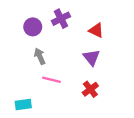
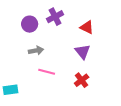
gray arrow: (40, 56) -> (36, 51), turned 104
cyan rectangle: (23, 104) -> (11, 90), moved

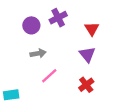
red triangle: (87, 27) -> (92, 29), turned 32
pink line: (47, 72) -> (49, 76), turned -56

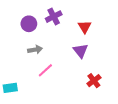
red cross: (86, 85) -> (94, 81), moved

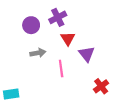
red triangle: (85, 27) -> (68, 38), moved
pink line: (45, 70) -> (61, 68), moved, turned -56

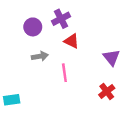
red triangle: (68, 38) -> (72, 41), turned -32
purple triangle: (87, 54) -> (111, 57), moved

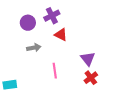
purple triangle: (111, 57) -> (88, 59), moved
pink line: (64, 73) -> (55, 71), moved

